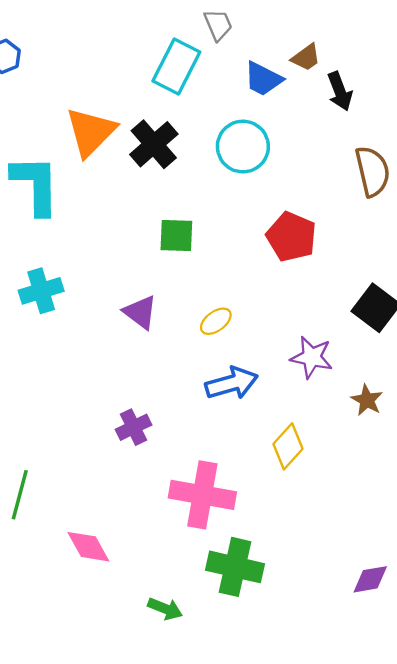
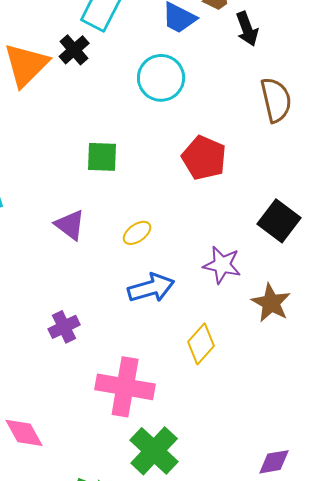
black cross: (154, 144) -> (74, 50), moved, size x0.7
brown star: (367, 400) -> (271, 303), size x1.4
green cross: (235, 567) -> (154, 451), turned 30

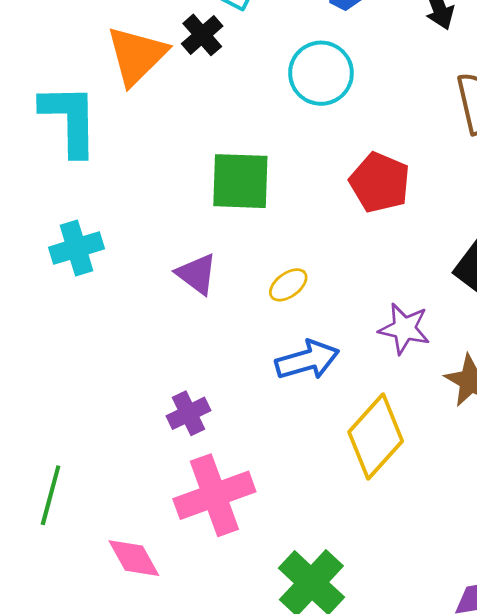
green square: (102, 157) -> (240, 181), size x1.4
yellow diamond: (201, 344) -> (376, 437), size x1.5
pink cross: (125, 387) -> (214, 495), moved, turned -30

